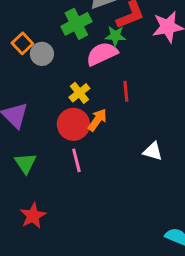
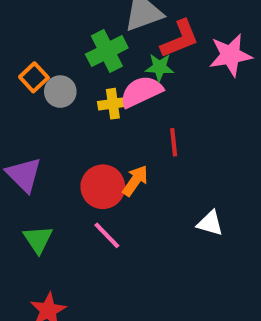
yellow cross: (79, 93) -> (113, 104), moved, turned 30
pink line: (76, 160) -> (107, 235), turned -30

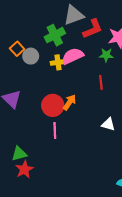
green star: (160, 67) -> (106, 55), moved
red line: (174, 142) -> (101, 82), moved
pink line: (107, 235) -> (55, 131), turned 42
green triangle: (38, 239) -> (19, 154), moved, turned 49

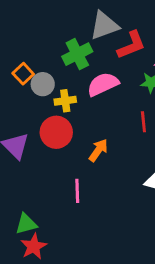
yellow cross: (58, 62) -> (65, 101), moved
red circle: (53, 105) -> (56, 132), moved

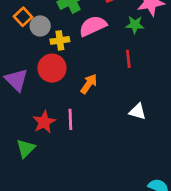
green triangle: (26, 224) -> (26, 148), turned -30
red star: (34, 246) -> (44, 122), moved

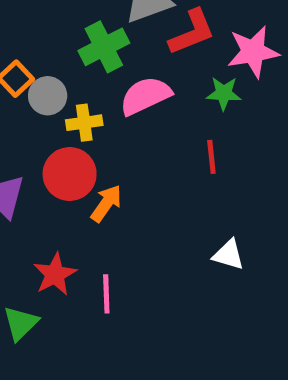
orange arrow: (89, 84) -> (106, 203), moved
pink line: (70, 119) -> (106, 294), moved

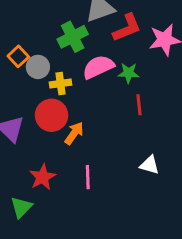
green star: (224, 93) -> (128, 73), moved
pink line: (106, 294) -> (88, 177), moved

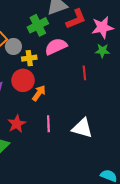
green star: (128, 73) -> (102, 51), moved
white triangle: (150, 165) -> (82, 128), moved, size x1.5

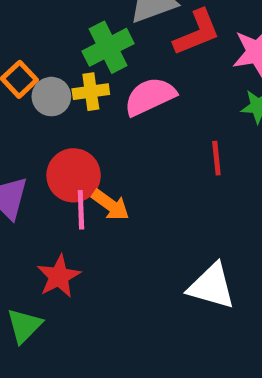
yellow cross: (29, 58) -> (91, 92), moved
orange arrow: (39, 93) -> (111, 205), turned 91
pink line: (48, 124) -> (81, 210), moved

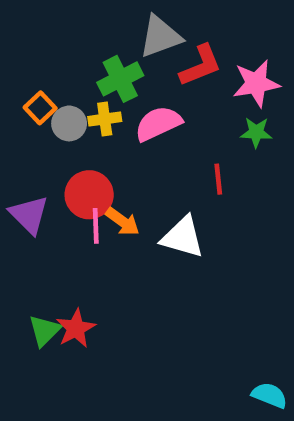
red star: (59, 276) -> (76, 328), moved
white triangle: (211, 286) -> (183, 237), moved

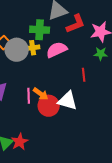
green cross: (120, 79) -> (40, 30), turned 30
gray circle: (69, 123) -> (17, 50), size x1.5
red circle: (89, 195) -> (49, 106), moved

